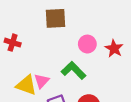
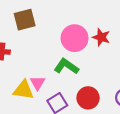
brown square: (56, 18) -> (25, 20), moved
pink circle: (87, 44) -> (75, 38), size x1.5

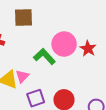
green L-shape: (66, 66) -> (44, 57), moved

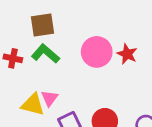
green L-shape: (44, 57) -> (46, 54), moved

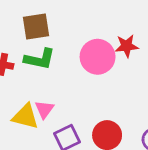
green L-shape: (46, 54) -> (40, 59), turned 152
red star: (127, 54) -> (127, 46), moved, turned -30

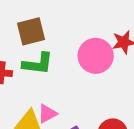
pink triangle: (44, 109) -> (47, 114), turned 30

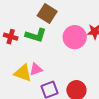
brown square: (31, 31) -> (47, 13), moved, turned 36

